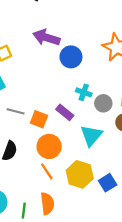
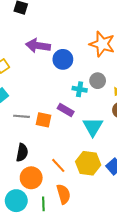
gray circle: (103, 103) -> (98, 81), moved
orange circle: (49, 146) -> (31, 178), moved

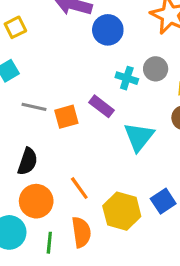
orange square: (43, 120) -> (66, 117), turned -35
yellow hexagon: (88, 163) -> (122, 211), moved

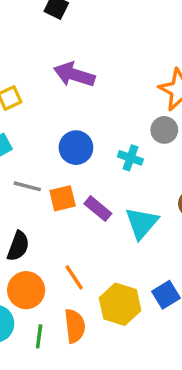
blue circle: (108, 30) -> (76, 148), moved
gray circle: (156, 69) -> (164, 130), moved
purple rectangle: (102, 106) -> (98, 209), moved

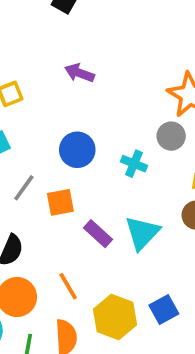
purple arrow: (74, 75) -> (79, 73), size x0.7
gray line: (27, 186) -> (24, 188), turned -72
purple rectangle: (98, 209) -> (98, 234), moved

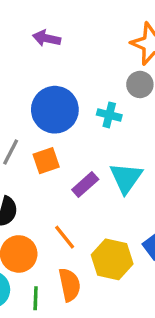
blue circle: (77, 150) -> (55, 110), size x1.4
purple rectangle: (98, 234) -> (85, 185), turned -76

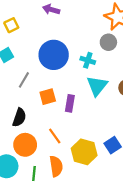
orange square: (46, 161) -> (48, 97), moved
cyan triangle: (126, 178) -> (97, 86), moved
purple rectangle: (85, 185) -> (70, 103), turned -42

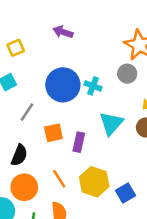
cyan cross: (88, 60) -> (93, 86), moved
yellow hexagon: (84, 152) -> (94, 182), moved

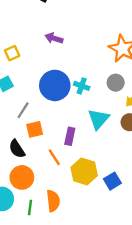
gray circle: (127, 74) -> (116, 83), moved
orange square: (53, 133) -> (35, 129), moved
black semicircle: (19, 155) -> (17, 149), turned 126
orange line: (59, 179) -> (54, 157), moved

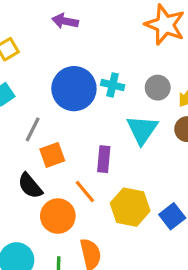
gray circle: (116, 83) -> (158, 88), moved
orange circle: (22, 177) -> (58, 216), moved

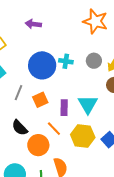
cyan triangle: (142, 130) -> (88, 104), moved
orange square: (52, 155) -> (40, 100), moved

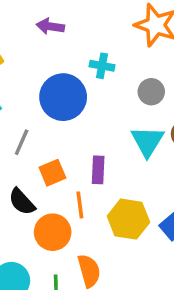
cyan cross: (66, 61) -> (102, 66), moved
orange square: (40, 100) -> (52, 173), moved
cyan triangle: (88, 104) -> (147, 141), moved
orange line: (54, 129) -> (80, 205), turned 35

